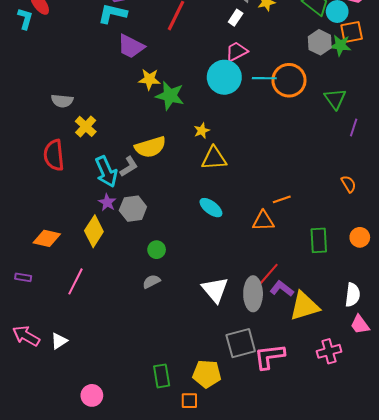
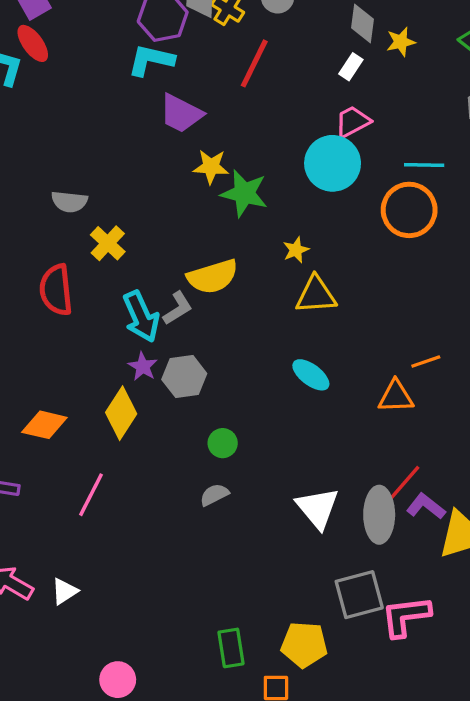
cyan line: (264, 78) -> (424, 165), moved
orange circle: (289, 80) -> (409, 210), moved

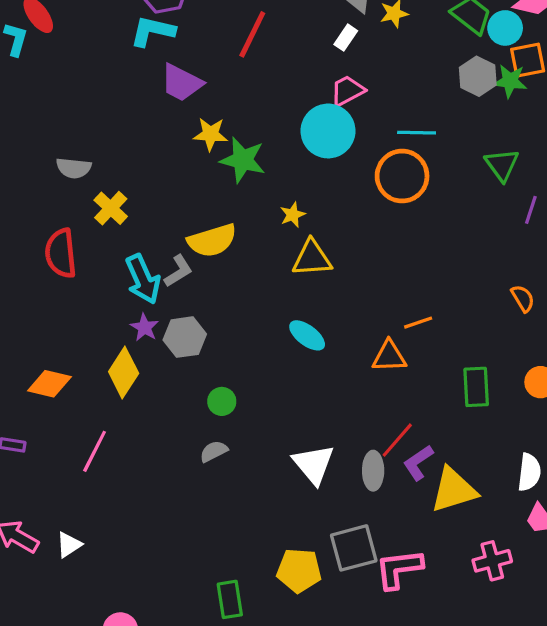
purple L-shape: (426, 506) -> (418, 463), turned -72
gray ellipse: (379, 515) -> (373, 471), size x0.7
yellow pentagon: (304, 645) -> (299, 570), moved

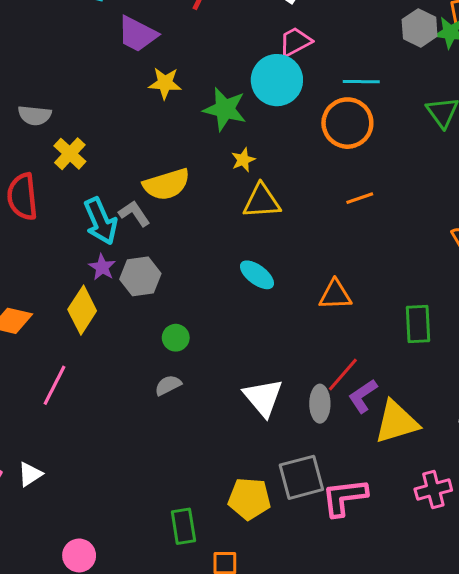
green star: (243, 160) -> (225, 109), moved
gray L-shape: (178, 271) -> (134, 213), turned -92
orange line: (418, 323) -> (360, 198), moved

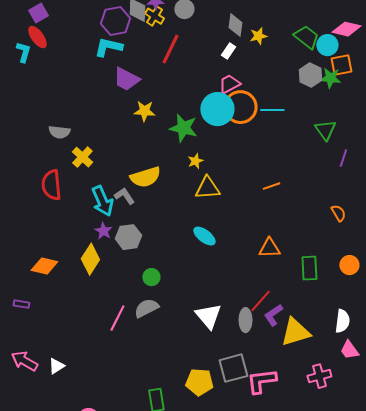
orange circle: (347, 123) -> (240, 107), moved
orange triangle: (335, 295) -> (269, 248), moved
pink line: (55, 385) -> (117, 318), moved
gray semicircle: (168, 385) -> (146, 308), size x1.4

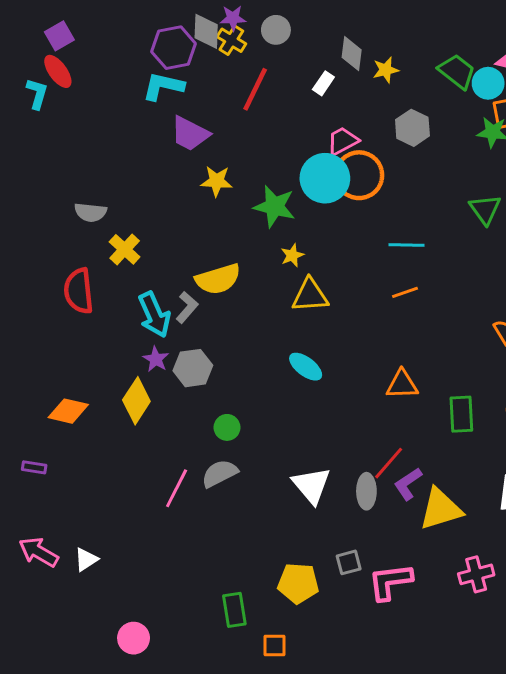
white rectangle: (228, 51) -> (323, 83), moved
gray hexagon: (310, 75) -> (412, 128), moved
cyan line: (272, 110) -> (406, 245), moved
gray L-shape: (124, 196) -> (187, 307), turned 75
gray square: (233, 368) -> (349, 562), size x0.6

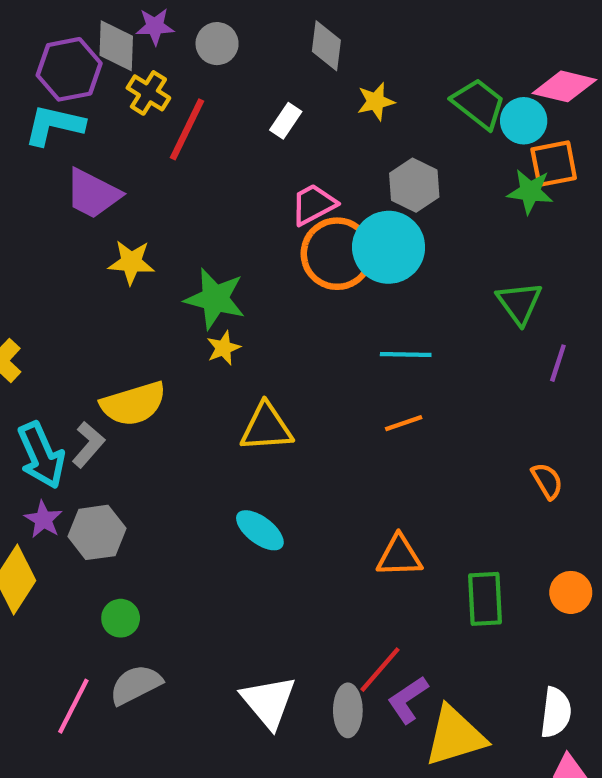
yellow cross: (231, 40) -> (148, 93), moved
gray diamond: (352, 54) -> (326, 46), moved
cyan circle: (325, 178) -> (389, 247), moved
yellow star: (292, 255) -> (223, 348), moved
green circle: (227, 427) -> (121, 618), moved

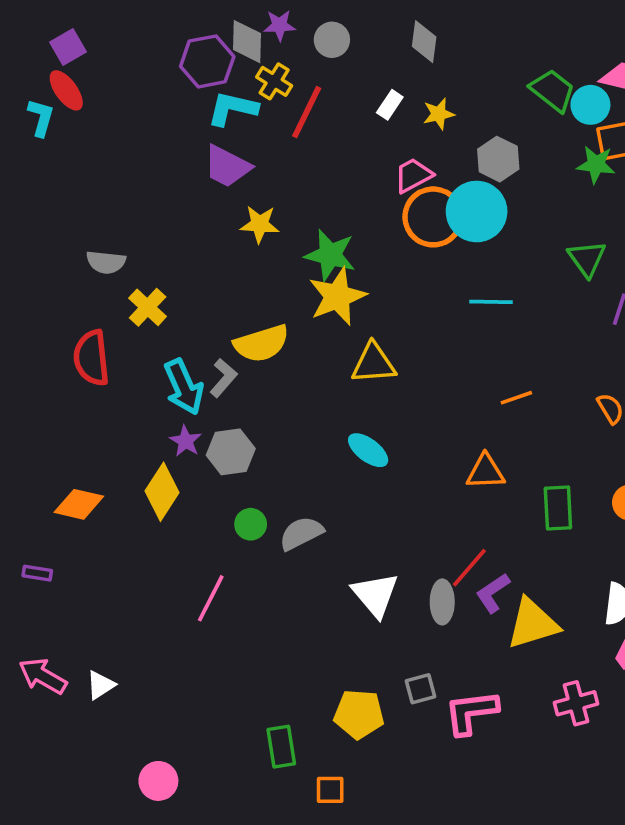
yellow star: (376, 101) -> (439, 114), moved
cyan L-shape: (54, 125) -> (233, 108), moved
yellow star: (223, 348) -> (337, 296), size x2.0
orange line: (404, 423) -> (516, 398), moved
gray semicircle: (136, 685) -> (301, 533), moved

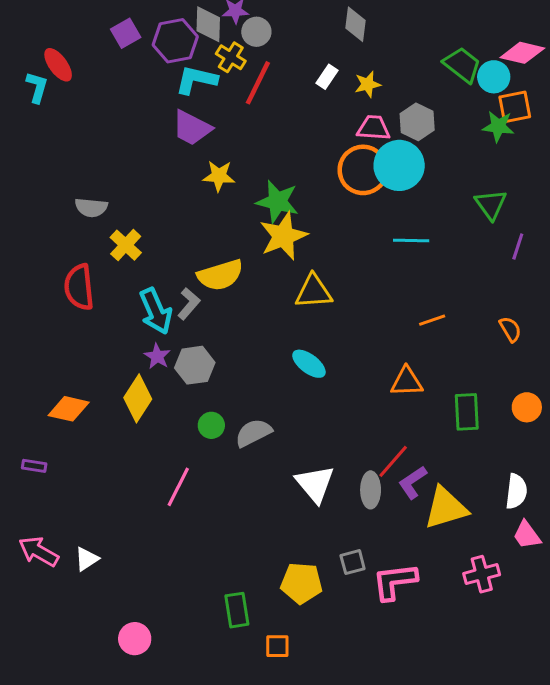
gray circle: (332, 40) -> (256, 32), moved
purple square: (68, 47) -> (126, 33), moved
pink trapezoid: (413, 175) -> (374, 128), moved, turned 32

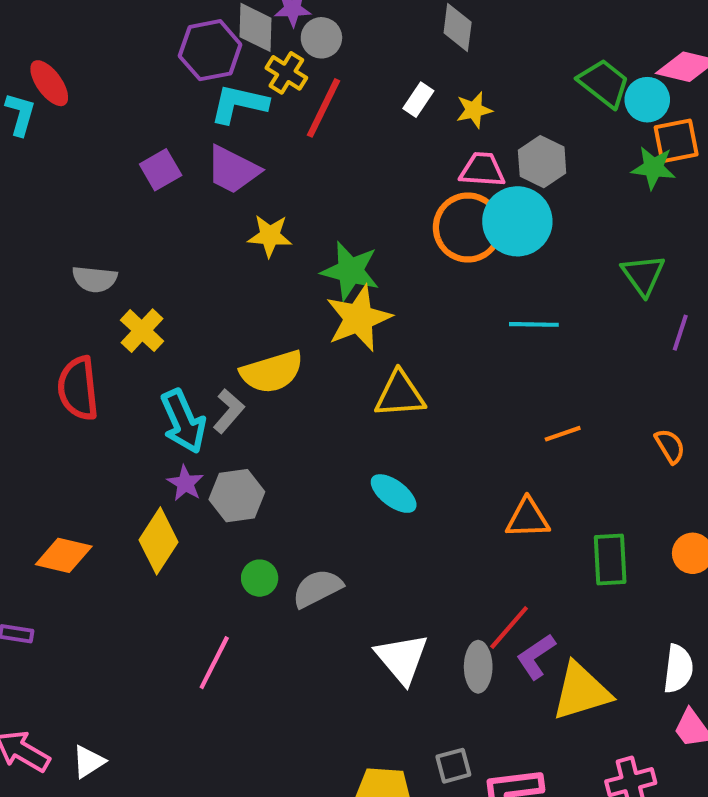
purple square: (126, 33) -> (161, 170), moved

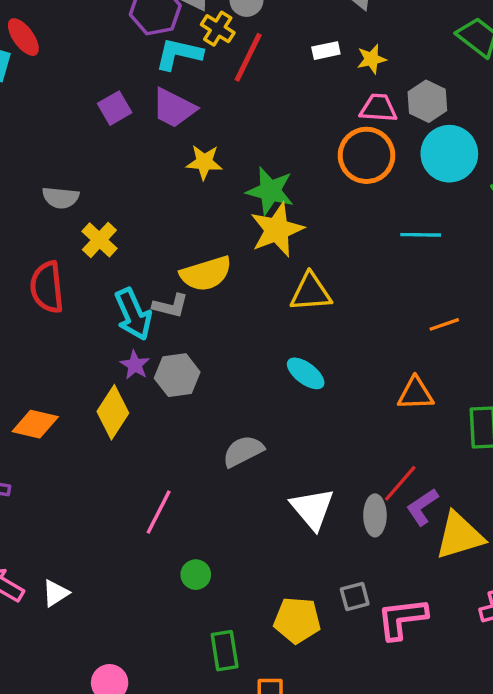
white rectangle: (418, 100) -> (326, 51), turned 44
cyan circle: (517, 221) -> (449, 154), moved
gray L-shape: (229, 411) -> (170, 306), turned 63
green circle: (260, 578) -> (196, 575), moved

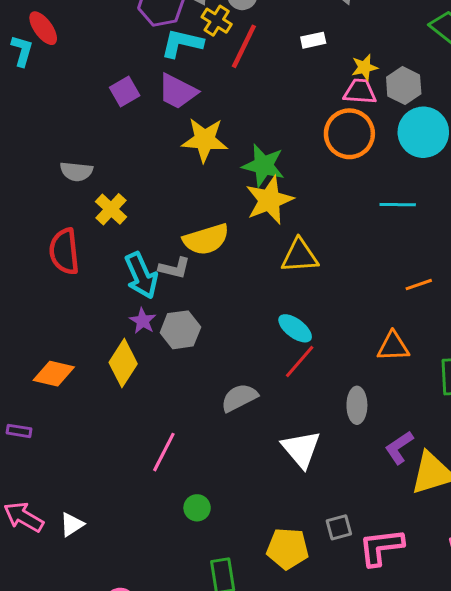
yellow star: (372, 59) -> (364, 67), moved
yellow star: (204, 162) -> (205, 140), size x1.4
red line: (400, 483) -> (300, 362), moved
gray ellipse: (375, 515) -> (357, 405), moved

